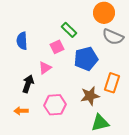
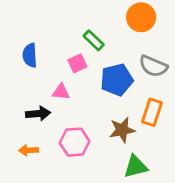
gray semicircle: (113, 37) -> (153, 66), moved
pink triangle: (45, 68) -> (61, 92), turned 40
black arrow: (28, 84) -> (38, 114), turned 66

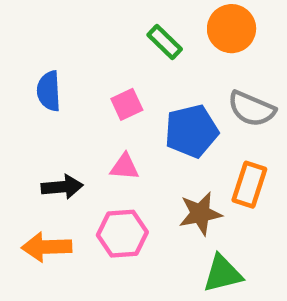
green rectangle: (94, 40) -> (165, 42), moved
pink triangle: (61, 92) -> (125, 167), moved
orange arrow: (28, 150) -> (47, 247), size x1.5

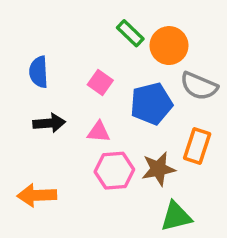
orange circle: (232, 29) -> (169, 46), moved
pink square: (127, 104) -> (100, 83), turned -30
black arrow: (62, 187) -> (49, 123), moved
pink hexagon: (122, 234) -> (114, 171), moved

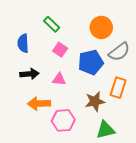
green rectangle: (130, 33) -> (52, 24), moved
gray semicircle: (199, 86) -> (119, 52), turned -60
pink hexagon: (114, 171) -> (63, 120), moved
orange arrow: (37, 195) -> (39, 104), moved

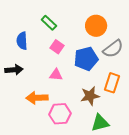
black arrow: (29, 74) -> (14, 70), moved

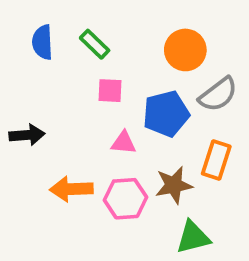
blue semicircle: (22, 41) -> (42, 42), moved
pink square: (57, 47) -> (110, 91), turned -32
pink triangle: (56, 75) -> (124, 143), moved
pink hexagon: (60, 114) -> (125, 199), moved

